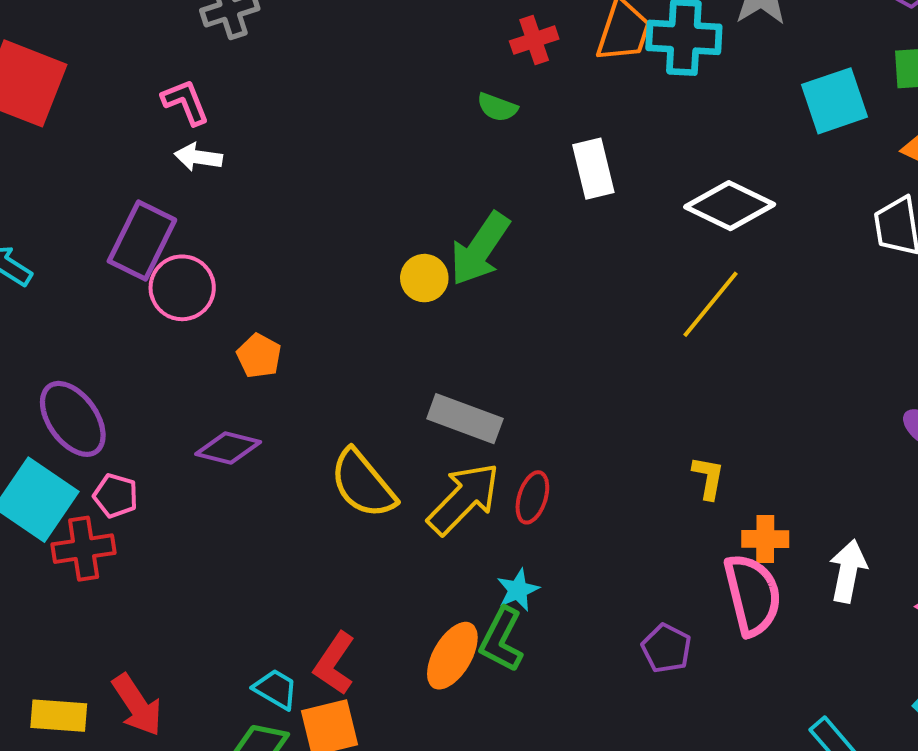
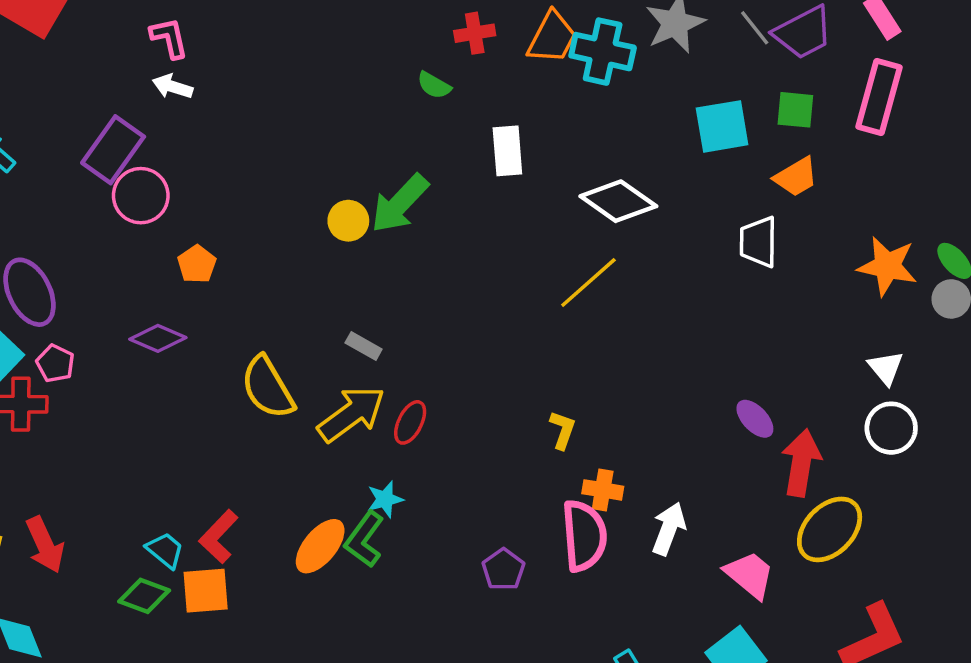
gray rectangle: (465, 419) -> (364, 346), size x0.6

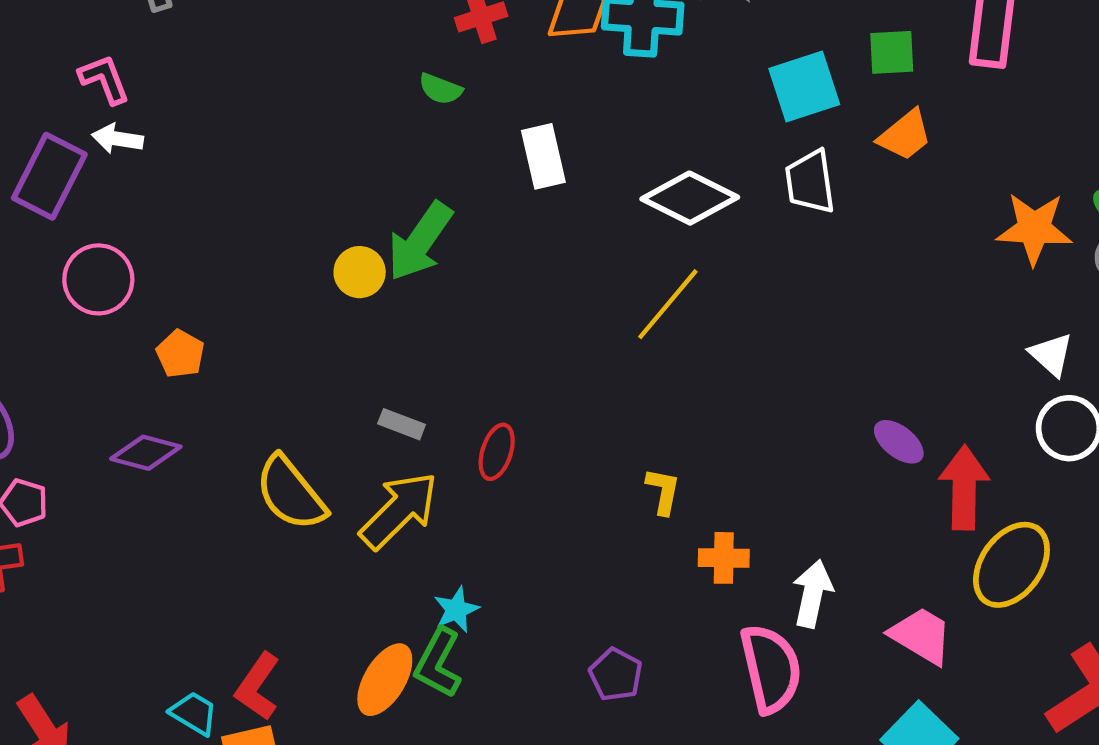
purple rectangle: (113, 150) -> (49, 176), moved
white trapezoid: (758, 242) -> (810, 182), moved
red ellipse: (410, 422) -> (497, 452), moved
pink semicircle: (584, 536) -> (771, 669), moved

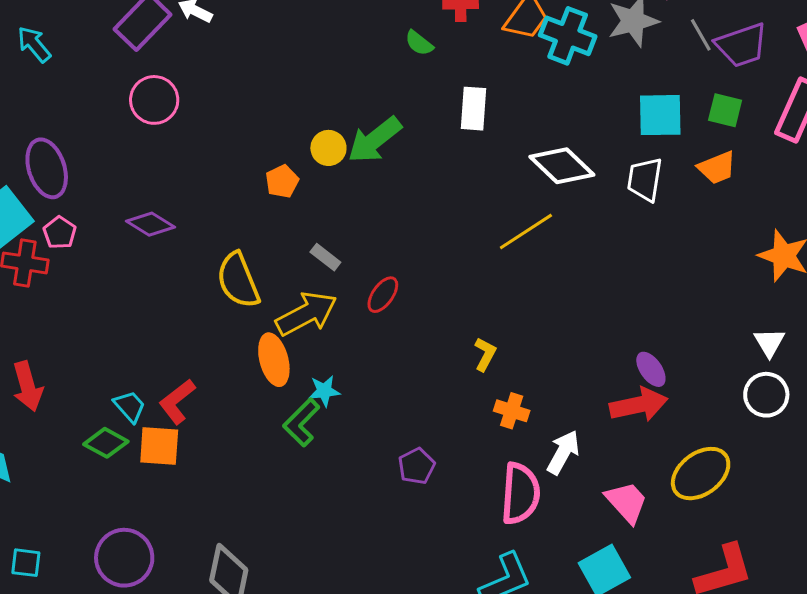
orange pentagon: (180, 354) -> (282, 181), moved
red arrow: (964, 488) -> (639, 405), moved, turned 60
orange ellipse: (385, 680) -> (274, 360), moved, turned -63

